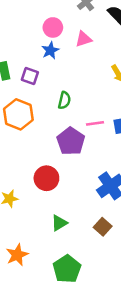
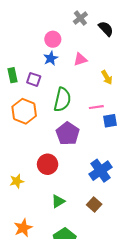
pink triangle: (84, 39) -> (80, 59), moved
green semicircle: (64, 100) -> (62, 100), size x1.6
pink line: (95, 123) -> (96, 107), moved

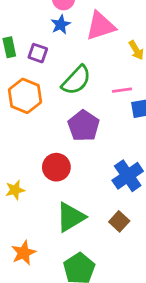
pink triangle: (80, 59) -> (101, 26), size x1.6
green semicircle: (62, 100) -> (76, 80), turned 30
green triangle: (58, 201) -> (71, 217), size x1.6

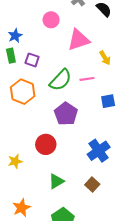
blue star: (61, 25) -> (15, 36), moved
pink line: (122, 90) -> (87, 79), moved
green triangle: (71, 217) -> (56, 181), size x0.7

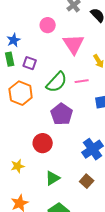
pink triangle: (79, 40) -> (74, 44), turned -45
yellow star: (15, 161) -> (18, 166), moved

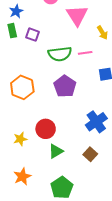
green semicircle: (57, 82) -> (60, 54), turned 40
orange hexagon: (21, 93) -> (22, 87), moved
red circle: (43, 143) -> (46, 129), moved

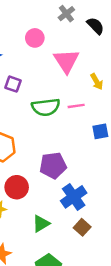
purple pentagon: (65, 86) -> (53, 165), moved, turned 30
blue cross: (96, 122) -> (74, 197), moved
red circle: (46, 129) -> (17, 187), moved

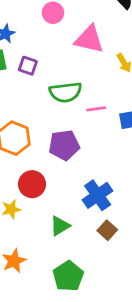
pink triangle: (66, 61) -> (89, 39), turned -44
pink line: (76, 106) -> (96, 109), moved
purple pentagon: (53, 165) -> (64, 145), moved

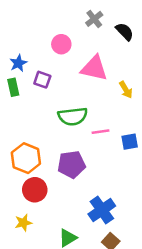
purple square: (28, 66) -> (42, 80), moved
red circle: (32, 184) -> (35, 190), moved

